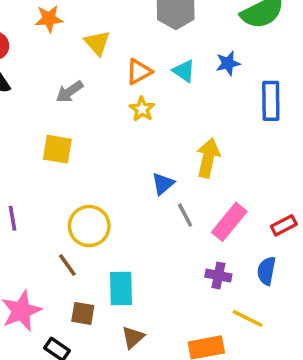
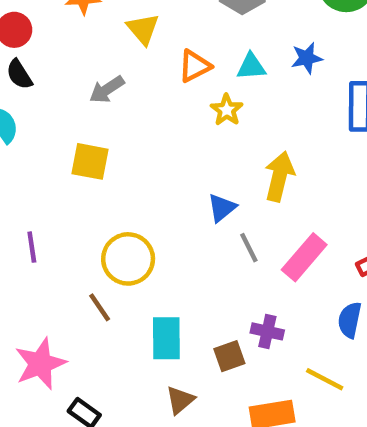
cyan triangle: (184, 71) -> (251, 67), turned -40
yellow star: (142, 109) -> (227, 110), moved
purple cross: (218, 275) -> (267, 331), moved
brown square: (83, 313) -> (229, 356), moved, turned -30

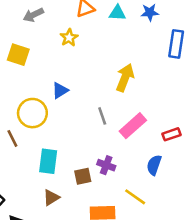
yellow star: (227, 110) -> (69, 38), moved
blue triangle: (222, 208) -> (60, 90), moved

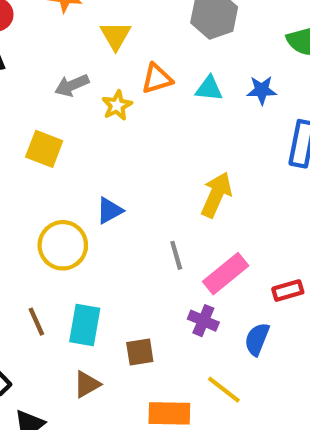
yellow star: (69, 38) -> (117, 105), moved
brown line: (12, 138) -> (36, 322), moved
purple cross: (106, 165) -> (203, 321), moved

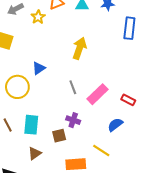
yellow arrow: (216, 195) -> (79, 48), moved
red rectangle: (288, 291) -> (128, 100), turned 48
purple cross: (203, 321) -> (73, 120), moved
blue semicircle: (257, 339) -> (115, 125), turned 35

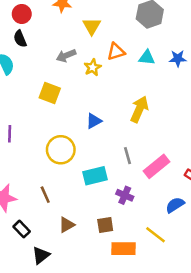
blue triangle: (39, 68) -> (94, 121), moved
cyan rectangle: (31, 125) -> (95, 176), moved, turned 66
brown square: (59, 136) -> (105, 225), moved
brown triangle: (35, 153) -> (67, 225), moved

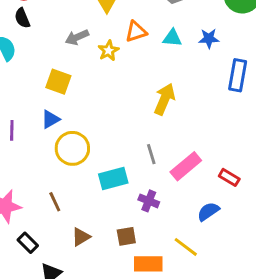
blue triangle: (94, 121) -> (51, 119), moved

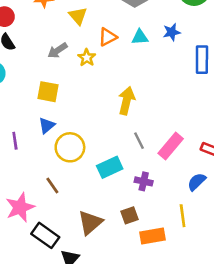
yellow arrow: (165, 99) -> (127, 101), moved
brown line: (55, 202) -> (52, 186), moved
brown triangle: (81, 237) -> (90, 222), size x1.5
black rectangle: (28, 243) -> (45, 235), size x1.5
yellow line: (186, 247) -> (183, 216), turned 55

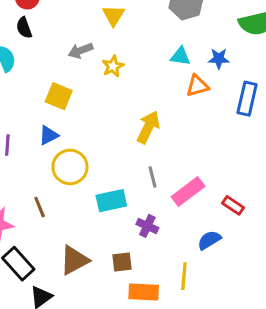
orange triangle: (108, 37) -> (197, 86), moved

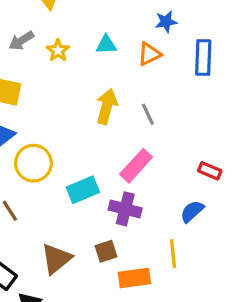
cyan triangle: (180, 56) -> (106, 45), moved
gray line: (152, 177) -> (148, 114), moved
pink rectangle: (188, 192) -> (136, 166), moved
purple cross: (147, 226) -> (125, 209), size x1.4

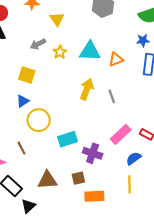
blue star: (166, 22) -> (143, 40), moved
cyan triangle: (106, 45) -> (90, 51), size x1.6
pink rectangle: (136, 166) -> (121, 134), moved
yellow line: (173, 254) -> (129, 184), moved
brown triangle: (56, 259) -> (47, 180), turned 30

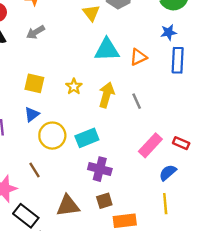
yellow triangle: (57, 19) -> (91, 13), moved
gray arrow: (38, 44) -> (36, 32), moved
yellow star: (60, 52) -> (74, 87), moved
cyan rectangle: (68, 139) -> (87, 138), moved
purple cross: (93, 153) -> (100, 169), moved

